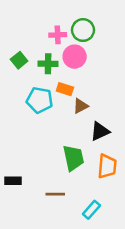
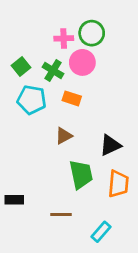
green cross: (48, 64) -> (53, 70), turned 30
cyan pentagon: (40, 100) -> (32, 100), moved
brown triangle: (81, 106) -> (64, 136), moved

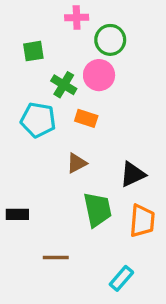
pink cross: (64, 38) -> (77, 17), moved
green square: (21, 66) -> (33, 51), moved, turned 30
black rectangle: (14, 200) -> (17, 214), moved
brown line: (61, 214) -> (56, 258), moved

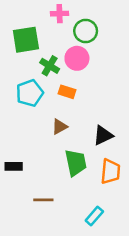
green square: (33, 51) -> (26, 40), size x1.6
cyan pentagon: (38, 120) -> (30, 93), turned -30

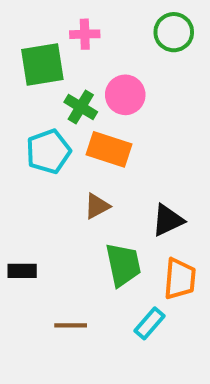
pink cross: (60, 14) -> (85, 34), moved
green circle: (86, 31) -> (174, 32), moved
orange rectangle: (67, 92) -> (109, 149), size x1.5
cyan rectangle: (94, 216) -> (149, 323), moved

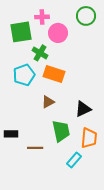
pink circle: (125, 95) -> (58, 33), moved
brown line: (71, 325) -> (35, 148), moved

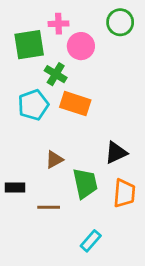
brown triangle: (48, 102) -> (54, 160), moved
cyan rectangle: (74, 160) -> (91, 241), moved

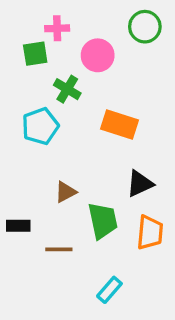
pink cross: (58, 24) -> (57, 28), moved
green square: (29, 45) -> (35, 54), size x0.7
orange rectangle: (75, 104) -> (120, 125), moved

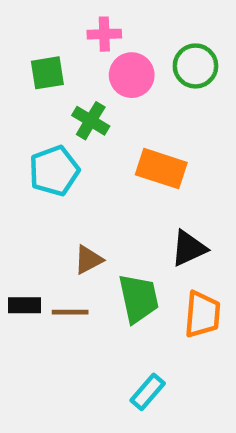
green circle: (145, 27) -> (195, 66), moved
pink cross: (57, 28) -> (104, 34), moved
brown line: (59, 249) -> (70, 312), moved

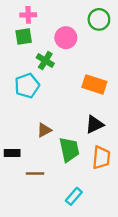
pink cross: (104, 34) -> (28, 15), moved
green circle: (195, 66) -> (99, 19), moved
orange rectangle: (161, 169) -> (94, 84), moved
brown line: (70, 312) -> (35, 174), moved

